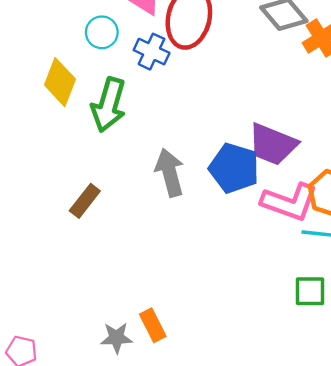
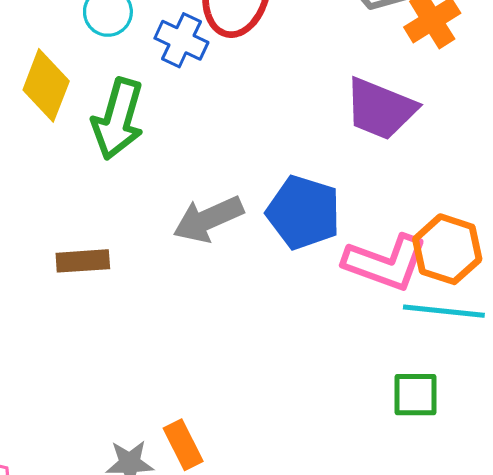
purple trapezoid: (273, 144) -> (380, 109), moved
gray arrow: (170, 173) -> (208, 219), turned -99
brown rectangle: (85, 201) -> (83, 261), turned 48

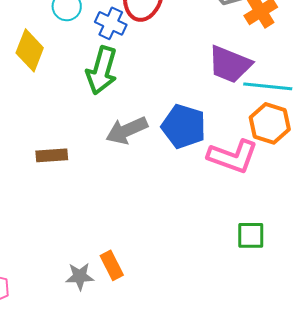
green arrow: (118, 119) -> (102, 70), moved
orange hexagon: (447, 249) -> (270, 123), moved
cyan line: (444, 311) -> (268, 86), moved

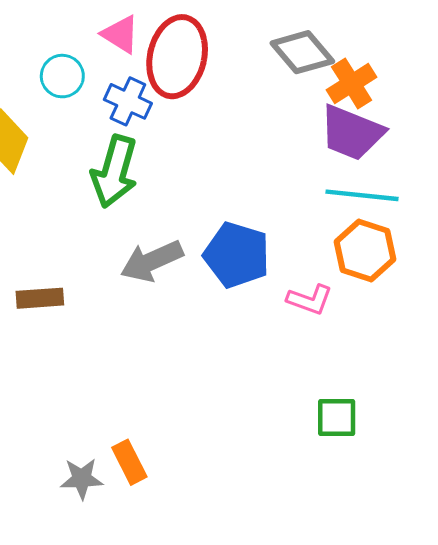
purple trapezoid: (230, 64) -> (352, 133), moved
pink L-shape: (233, 156) -> (310, 300), size x0.6

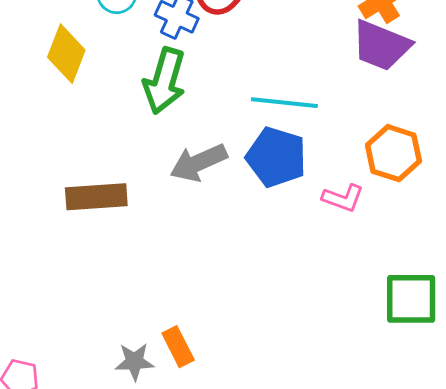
cyan line: (362, 195) -> (284, 103), moved
brown rectangle: (40, 298) -> (96, 197), size x1.4
green square: (337, 417) -> (411, 299), moved, size x1.4

